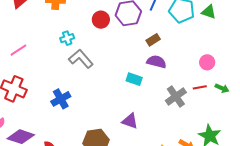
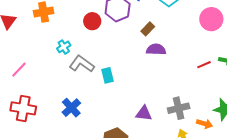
pink circle: (207, 62) -> (211, 19), moved, size x1.5
cyan rectangle: (134, 79) -> (107, 75), moved, turned 70
gray cross: (176, 96) -> (179, 108), moved, turned 35

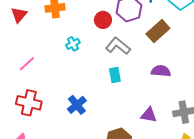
brown rectangle: (148, 29) -> (158, 31), size x1.6
purple semicircle: (156, 49) -> (161, 71), moved
gray L-shape: (82, 64) -> (118, 46), moved

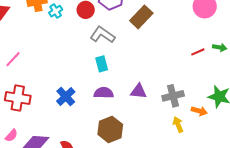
cyan cross: (73, 44) -> (56, 11), moved
purple semicircle: (161, 71) -> (104, 93), moved
purple triangle: (149, 115) -> (139, 91), moved

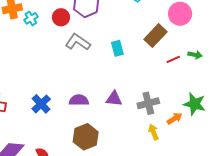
brown rectangle: (141, 17) -> (156, 36), moved
cyan rectangle: (102, 64) -> (117, 48), moved
orange arrow: (199, 111) -> (174, 118), turned -49

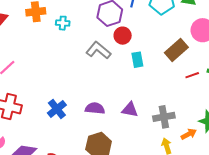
red circle: (61, 17) -> (123, 36), moved
cyan cross: (31, 18) -> (63, 23), moved, turned 32

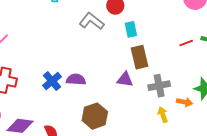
brown rectangle: (176, 50) -> (139, 57), moved, turned -60
purple semicircle: (95, 108) -> (76, 80), moved
orange arrow: (189, 134) -> (184, 102), turned 42

